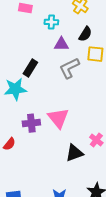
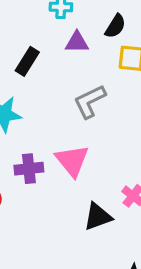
black rectangle: (30, 68) -> (27, 61), moved
gray L-shape: (69, 68) -> (90, 101), moved

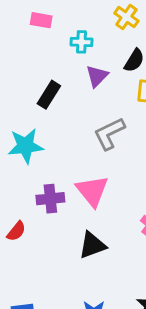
purple triangle: (77, 42) -> (97, 76), turned -45
black triangle: (98, 217) -> (92, 245), moved

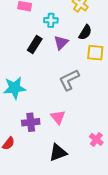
black rectangle: (49, 95) -> (35, 45), moved
pink triangle: (92, 191) -> (58, 117), size x0.7

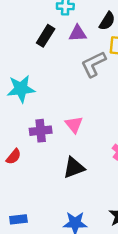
purple triangle: (61, 42) -> (78, 33), turned 42
gray L-shape: (69, 80) -> (94, 64), moved

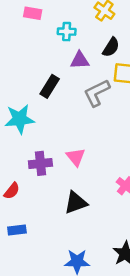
black rectangle: (46, 36) -> (50, 86), moved
blue rectangle: (18, 219) -> (17, 230), moved

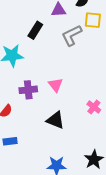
black triangle: (76, 203) -> (55, 120), turned 42

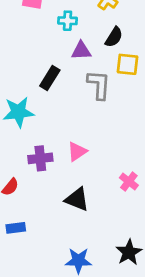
gray L-shape: (72, 35) -> (99, 85), turned 120
pink triangle: (55, 85) -> (77, 152), turned 35

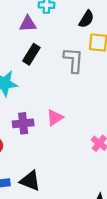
purple triangle: (81, 51) -> (28, 24), moved
black triangle: (77, 199) -> (30, 181), moved

